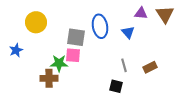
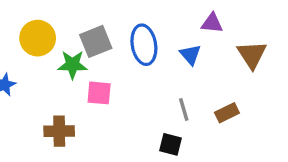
brown triangle: (165, 14) -> (252, 55), moved
gray square: (76, 37) -> (96, 41), moved, turned -30
green star: (59, 63) -> (72, 65), moved

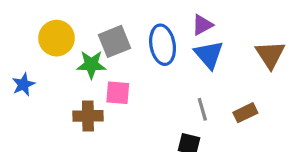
purple triangle: (212, 23) -> (202, 25), moved, turned -35
blue triangle: (190, 55) -> (209, 55), size x1.4
brown cross: (59, 131) -> (88, 116), moved

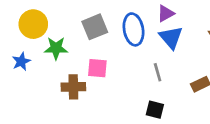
yellow circle: (56, 38) -> (33, 24), moved
green star: (91, 65) -> (56, 48), moved
gray line: (202, 109) -> (158, 72), moved

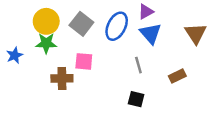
yellow circle: (33, 24) -> (46, 21), moved
gray square: (95, 27) -> (81, 24), turned -30
blue ellipse: (134, 29) -> (117, 26), turned 36

